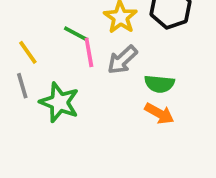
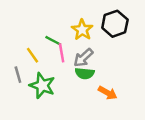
yellow line: (28, 52) -> (33, 55), moved
green semicircle: (159, 84) -> (85, 73), moved

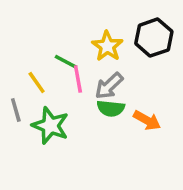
orange arrow: (108, 93) -> (147, 120), moved

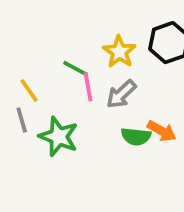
yellow line: (37, 82) -> (29, 90), moved
green semicircle: (111, 108) -> (136, 137), moved

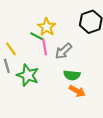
yellow star: (119, 52) -> (47, 27), moved
orange arrow: (162, 131) -> (77, 91), moved

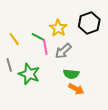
yellow star: (47, 27) -> (58, 28), moved
yellow line: (11, 49) -> (14, 39), moved

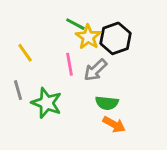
black hexagon: (89, 23) -> (115, 38), moved
green line: (38, 37) -> (75, 24), moved

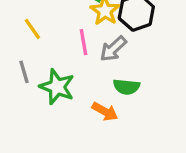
orange arrow: (114, 124) -> (105, 112), moved

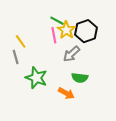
pink line: (83, 42) -> (54, 35), moved
gray line: (24, 72) -> (16, 57), moved

